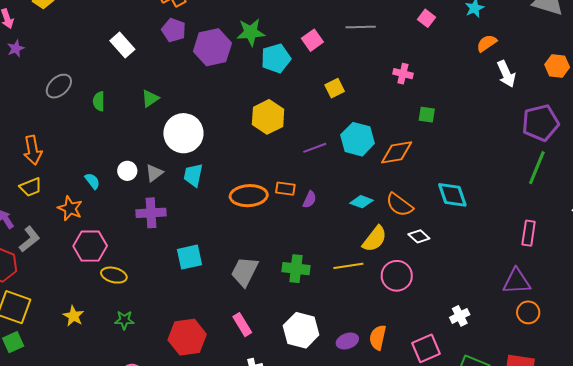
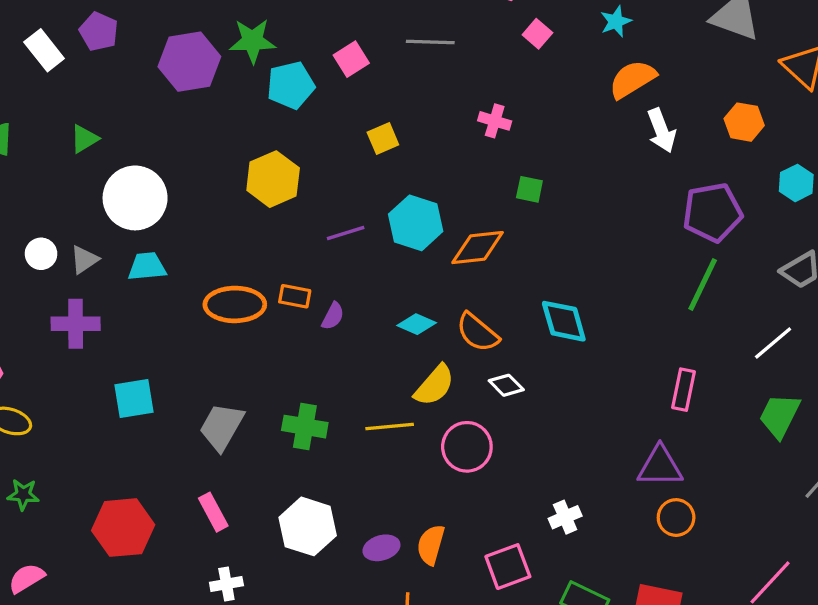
purple pentagon: (174, 30) -> (99, 32), moved
orange semicircle: (487, 43) -> (632, 79), size x1.4
cyan trapezoid: (193, 175) -> (147, 266), turned 70

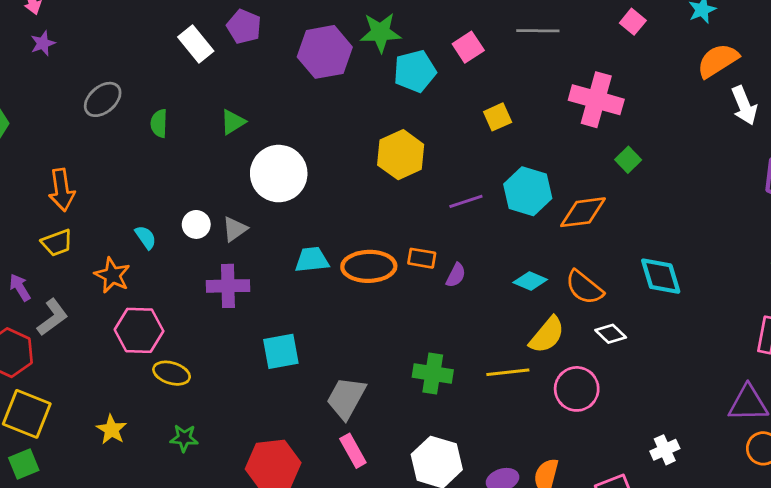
pink cross: (495, 121) -> (596, 100), size x1.8
green square: (529, 189) -> (628, 160), turned 35
cyan trapezoid: (147, 266) -> (312, 260), moved
gray trapezoid: (222, 427) -> (346, 398), moved

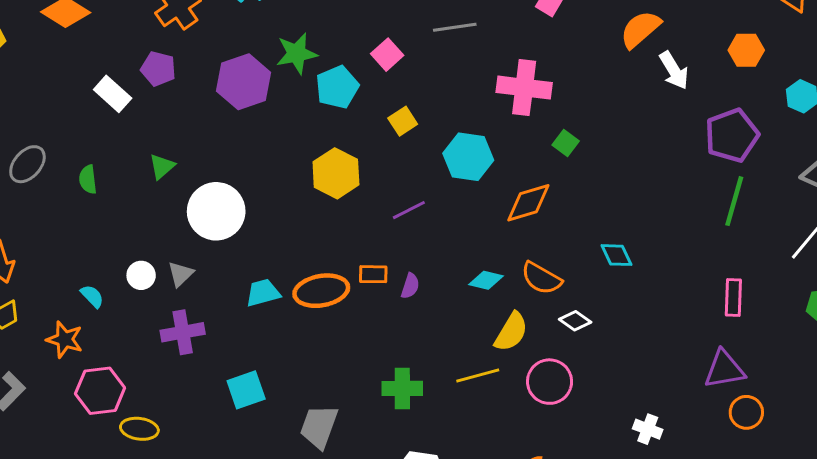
yellow square: (498, 117) -> (403, 121), moved
cyan hexagon: (528, 191) -> (468, 157), moved
cyan diamond: (661, 276) -> (616, 255), size x0.7
white cross: (665, 450) -> (648, 429), turned -36

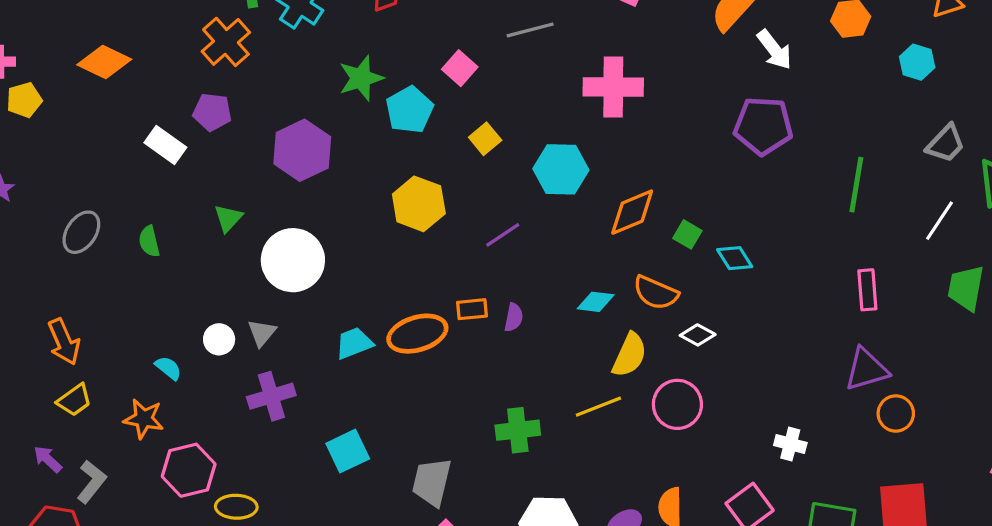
purple hexagon: (244, 82) -> (302, 150), moved
purple pentagon: (732, 135) -> (763, 126), moved, turned 30
green square: (566, 143) -> (687, 234), moved

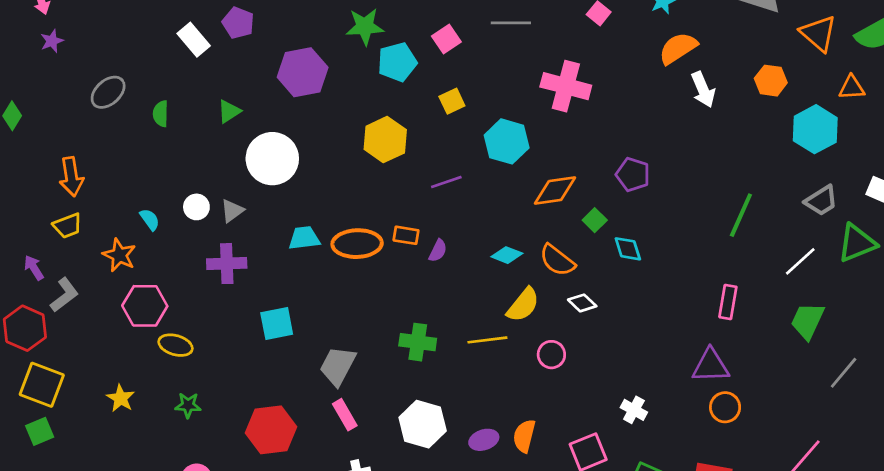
cyan hexagon: (917, 62) -> (815, 129), size x1.6
purple pentagon: (763, 126) -> (633, 175), moved, size x0.7
pink circle: (677, 404) -> (551, 355), size x0.7

